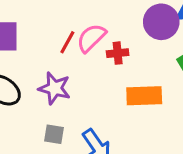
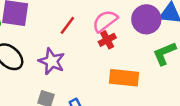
pink semicircle: (91, 38) -> (105, 21), moved
red cross: (118, 53) -> (107, 40), turned -30

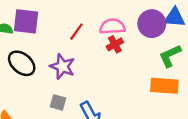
pink semicircle: (105, 21) -> (112, 26), turned 35
orange rectangle: (124, 78) -> (164, 86), moved

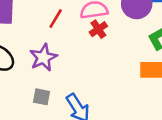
purple star: (62, 66) -> (43, 57), turned 30

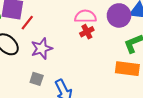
red line: (56, 19) -> (27, 23), moved

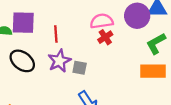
red line: (27, 23) -> (56, 34), moved, turned -35
gray square: (37, 79) -> (80, 68), moved

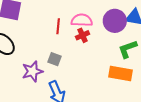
red line: (56, 34) -> (58, 26), moved
purple star: (59, 61) -> (32, 71), moved

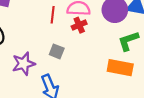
gray square: (55, 59) -> (57, 51), moved

